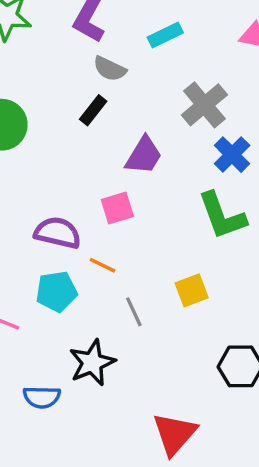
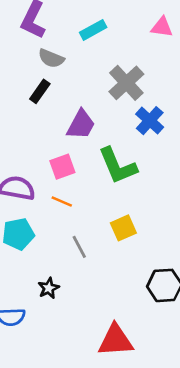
green L-shape: (222, 216) -> (118, 166), moved
orange line: (103, 265) -> (62, 202), moved
black star: (92, 363) -> (49, 288), size x0.6
red triangle: (174, 434) -> (116, 340), turned 48

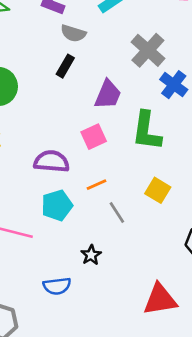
green L-shape: (118, 166) -> (147, 131), turned 36
orange line: (62, 202) -> (96, 185), moved, turned -42
yellow square: (123, 228) -> (158, 190), turned -30

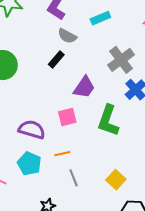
yellow square: (158, 190) -> (116, 180), moved
cyan pentagon: (57, 205) -> (29, 164), turned 30

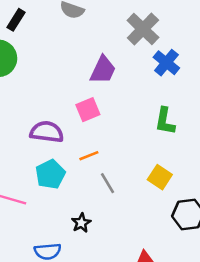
black rectangle: (56, 60) -> (16, 20), moved
green L-shape: (108, 121) -> (165, 121), moved, size x0.7
cyan pentagon: (29, 164) -> (50, 174), turned 30

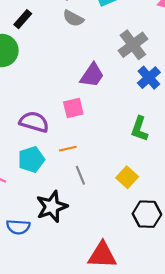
black star: (81, 223) -> (52, 207), size x1.8

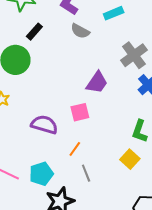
orange line: (68, 149) -> (75, 149), turned -42
cyan pentagon: (31, 160) -> (41, 174), moved
yellow square: (127, 177) -> (130, 159), moved

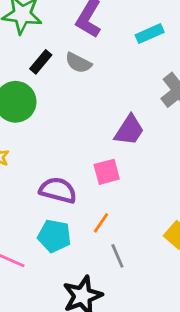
gray semicircle: (80, 31) -> (78, 63), moved
cyan pentagon: (41, 174) -> (54, 236), moved, turned 30

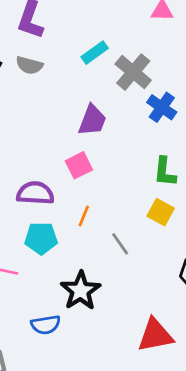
cyan rectangle: (150, 34) -> (95, 53), moved
gray line: (117, 256) -> (120, 244), moved

